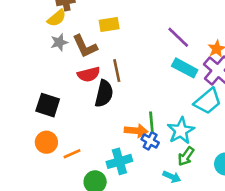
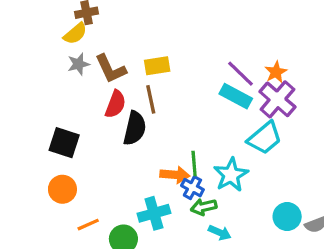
yellow rectangle: (109, 24) -> (157, 66), moved
purple line: (178, 37) -> (241, 74), moved
red semicircle: (89, 74) -> (115, 104), turned -55
orange line: (72, 154) -> (88, 225), moved
green arrow: (186, 156) -> (204, 207), moved, turned 42

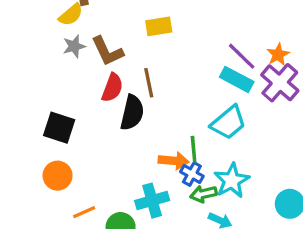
yellow rectangle: (157, 66) -> (159, 26), moved
cyan trapezoid: (265, 138) -> (228, 123), moved
cyan star: (231, 175) -> (232, 181), moved

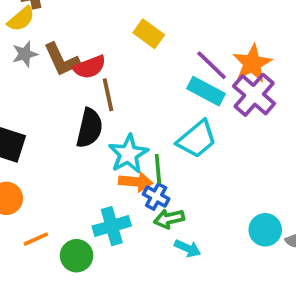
yellow rectangle: (159, 26) -> (149, 34), moved, turned 45
orange star: (278, 55) -> (252, 63), size x1.5
red semicircle: (112, 88) -> (90, 67), moved, turned 48
cyan star: (232, 181) -> (128, 154), moved

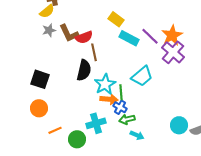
cyan rectangle: (206, 91) -> (129, 38), moved

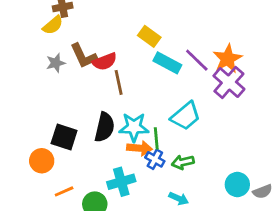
gray star: (49, 30) -> (56, 63), moved
black semicircle: (84, 70) -> (105, 127), moved
black square: (40, 79) -> (64, 137), moved
cyan star: (105, 84) -> (134, 127), turned 30
green arrow: (127, 119) -> (183, 162), moved

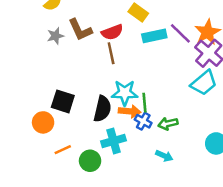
red semicircle: (105, 62) -> (112, 32), moved
cyan rectangle: (167, 63) -> (154, 36), turned -40
cyan trapezoid: (186, 116) -> (204, 83), moved
black semicircle: (105, 127) -> (102, 109), moved

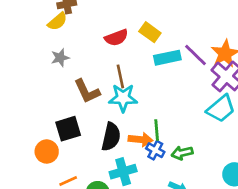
brown L-shape: (80, 30) -> (87, 91), moved
red semicircle: (112, 32) -> (116, 38), moved
cyan star: (125, 93) -> (123, 98), moved
black square: (63, 101) -> (68, 129), turned -35

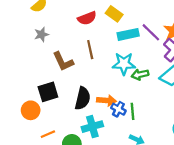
cyan star: (123, 98) -> (124, 64), moved
green line: (157, 130) -> (132, 111), moved
green arrow: (182, 153) -> (140, 75), moved

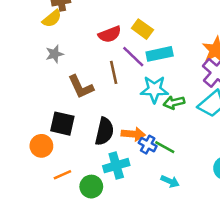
purple line: (151, 32) -> (133, 57), moved
black square: (48, 92) -> (62, 124), turned 30
green line: (132, 111) -> (165, 147), turned -56

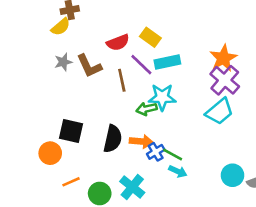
brown L-shape: (81, 87) -> (89, 66), moved
green arrow: (174, 103) -> (147, 109), moved
blue cross: (148, 145) -> (156, 152), turned 30
cyan cross: (116, 166) -> (132, 187), moved, turned -35
cyan arrow: (170, 181) -> (178, 171), moved

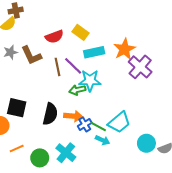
orange star: (223, 58) -> (124, 49), moved
purple line: (141, 65) -> (73, 66), moved
cyan trapezoid: (219, 111) -> (119, 122), moved

